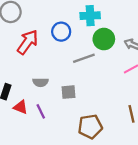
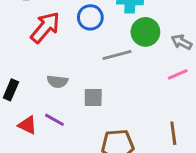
red triangle: (20, 107) -> (27, 125), moved
purple line: (41, 111) -> (55, 120), turned -40

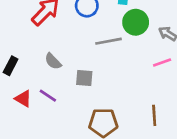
gray semicircle: (57, 82) -> (53, 61), turned 36

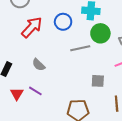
gray square: (84, 78) -> (98, 81), moved
red triangle: (23, 99) -> (17, 94), turned 32

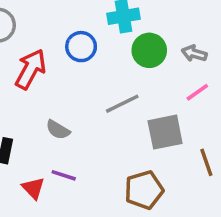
gray line: (80, 48) -> (122, 104), moved
gray square: (98, 81) -> (165, 132), size x1.5

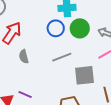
blue circle: (81, 47) -> (56, 28), moved
gray semicircle: (58, 130) -> (24, 57), moved, turned 40

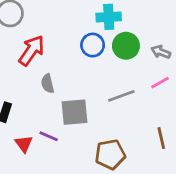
gray line: (62, 57) -> (121, 96), moved
gray square: (84, 75) -> (75, 112), moved

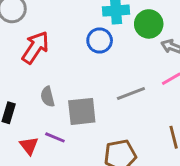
green circle: (126, 46) -> (149, 24), moved
gray semicircle: (48, 84) -> (48, 97), moved

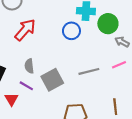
gray square: (82, 111) -> (52, 80), turned -30
purple line: (55, 137) -> (26, 86), moved

